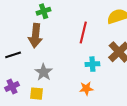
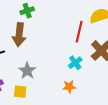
red line: (83, 33) -> (79, 32), moved
cyan cross: (92, 64) -> (75, 63), turned -32

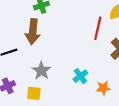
cyan cross: (75, 63) -> (80, 76), moved
orange star: (69, 87) -> (103, 88), moved

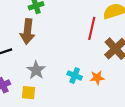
cyan cross: (80, 76) -> (75, 75), turned -32
orange star: (103, 88) -> (97, 78), moved

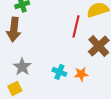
yellow square: (29, 93) -> (15, 89), turned -32

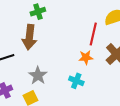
orange star: (81, 74) -> (86, 57), moved

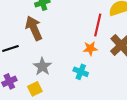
brown arrow: (29, 37) -> (34, 28), turned 150

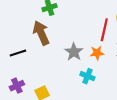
gray star: (42, 66) -> (74, 52), moved

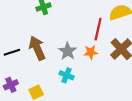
brown arrow: (41, 33) -> (37, 48), moved
cyan cross: (87, 76) -> (67, 75), moved

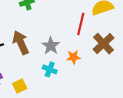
orange star: (91, 52) -> (73, 57), moved

